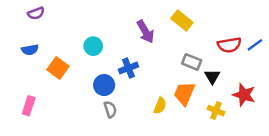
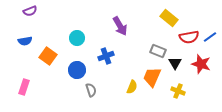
yellow rectangle: (182, 21) -> (169, 18), moved
blue circle: (104, 85) -> (77, 70), moved
red star: (244, 95) -> (201, 64), moved

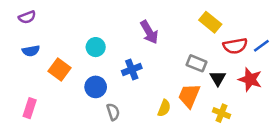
purple semicircle: (30, 11) -> (27, 17), moved

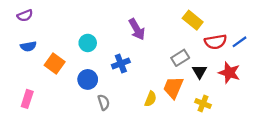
gray rectangle: (197, 63) -> (180, 58), turned -54

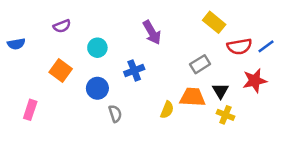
purple semicircle: (25, 16) -> (62, 26), moved
blue semicircle: (28, 46) -> (16, 44), moved
black triangle: (200, 71) -> (220, 91), moved
red star: (229, 73) -> (255, 81), turned -30
orange trapezoid: (173, 87) -> (192, 97), turned 70

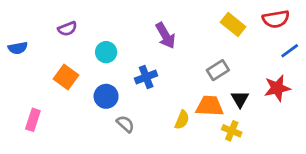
red semicircle: (239, 46) -> (276, 19), moved
gray semicircle: (115, 114) -> (125, 124), turned -30
yellow cross: (225, 115) -> (232, 131), moved

